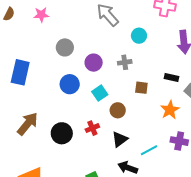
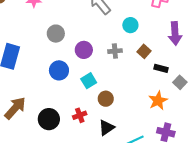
brown square: (141, 88) -> (144, 51), moved, turned 32

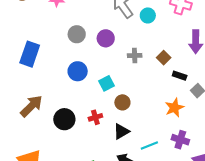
cyan circle: (130, 25) -> (148, 15), moved
purple circle: (84, 50) -> (106, 38), moved

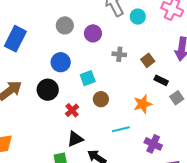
orange star: (174, 108) -> (143, 104), moved
red cross: (95, 117) -> (72, 110), turned -32
black circle: (64, 119) -> (48, 90), moved
black triangle: (121, 131) -> (75, 139), moved
cyan line: (149, 146) -> (121, 129), moved

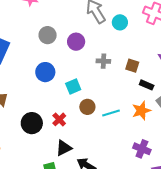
brown square: (148, 60) -> (132, 66), turned -32
black circle: (48, 90) -> (32, 123), moved
orange star: (143, 104) -> (141, 111), moved
cyan line: (121, 129) -> (111, 113), moved

